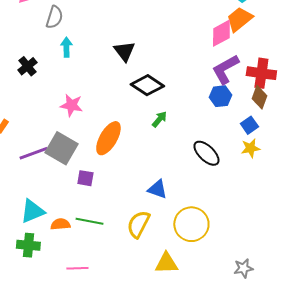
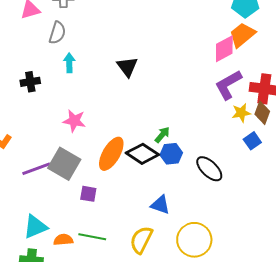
black cross: (27, 66) -> (30, 82), turned 30
black diamond: (147, 85) -> (142, 154), moved
blue hexagon: (220, 96) -> (171, 154), moved
yellow star: (250, 148) -> (241, 113), moved

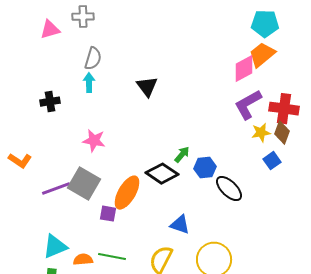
gray semicircle: (57, 33) -> (93, 59), moved
orange ellipse: (111, 154) -> (127, 193), moved
blue hexagon: (171, 154) -> (205, 168), moved

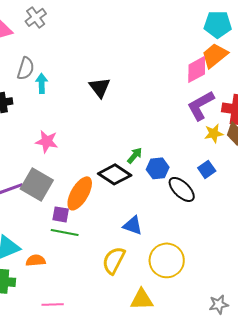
gray cross: (83, 17) -> (36, 17), turned -35
gray semicircle: (93, 59) -> (26, 68), moved
blue square: (272, 161) -> (207, 169), moved
green line: (112, 257) -> (65, 232), moved

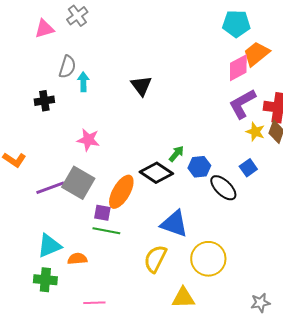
cyan pentagon: (218, 24) -> (236, 24), moved
yellow star: (214, 133) -> (255, 132), turned 30
blue triangle: (133, 225) -> (174, 224), size x1.4

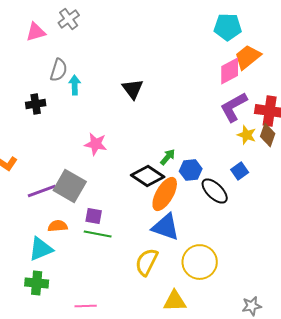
pink star: (88, 140) -> (96, 144), moved
orange ellipse: (121, 192) -> (165, 194), moved
orange semicircle: (77, 259) -> (58, 226), moved

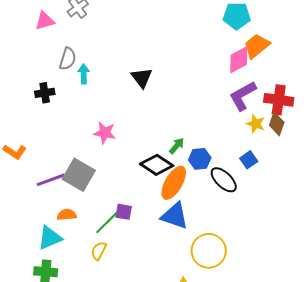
purple square: (94, 216) -> (124, 212), moved
green line: (98, 234) -> (107, 223), turned -56
yellow semicircle: (147, 262) -> (99, 251), moved, size x0.7

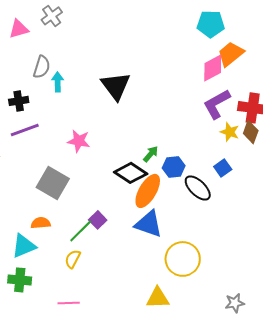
black triangle: (142, 78) -> (116, 86), size x1.4
purple line: (51, 180) -> (25, 130), moved
purple square: (124, 212) -> (98, 220), turned 36

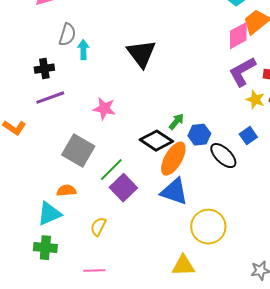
purple square: (98, 220) -> (123, 188), size x1.5
green line: (81, 231) -> (111, 170), moved

